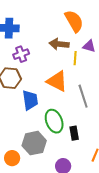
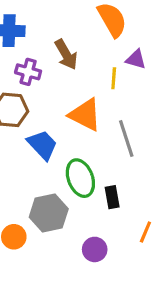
brown arrow: (59, 44) -> (66, 54), moved, turned -126
purple cross: (21, 54) -> (28, 72), turned 35
blue trapezoid: (30, 100) -> (42, 145), turned -35

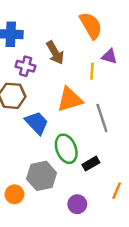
orange triangle: (85, 115) -> (70, 99), turned -44
black rectangle: (112, 197) -> (91, 164), turned 70

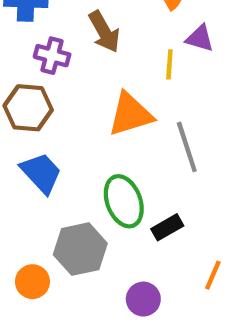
blue trapezoid: (37, 123) -> (41, 173), moved

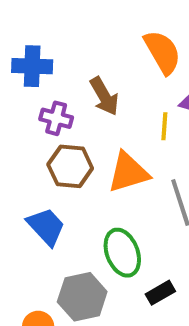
brown hexagon: (28, 108) -> (70, 166), moved
black rectangle: (167, 227) -> (160, 293), moved

